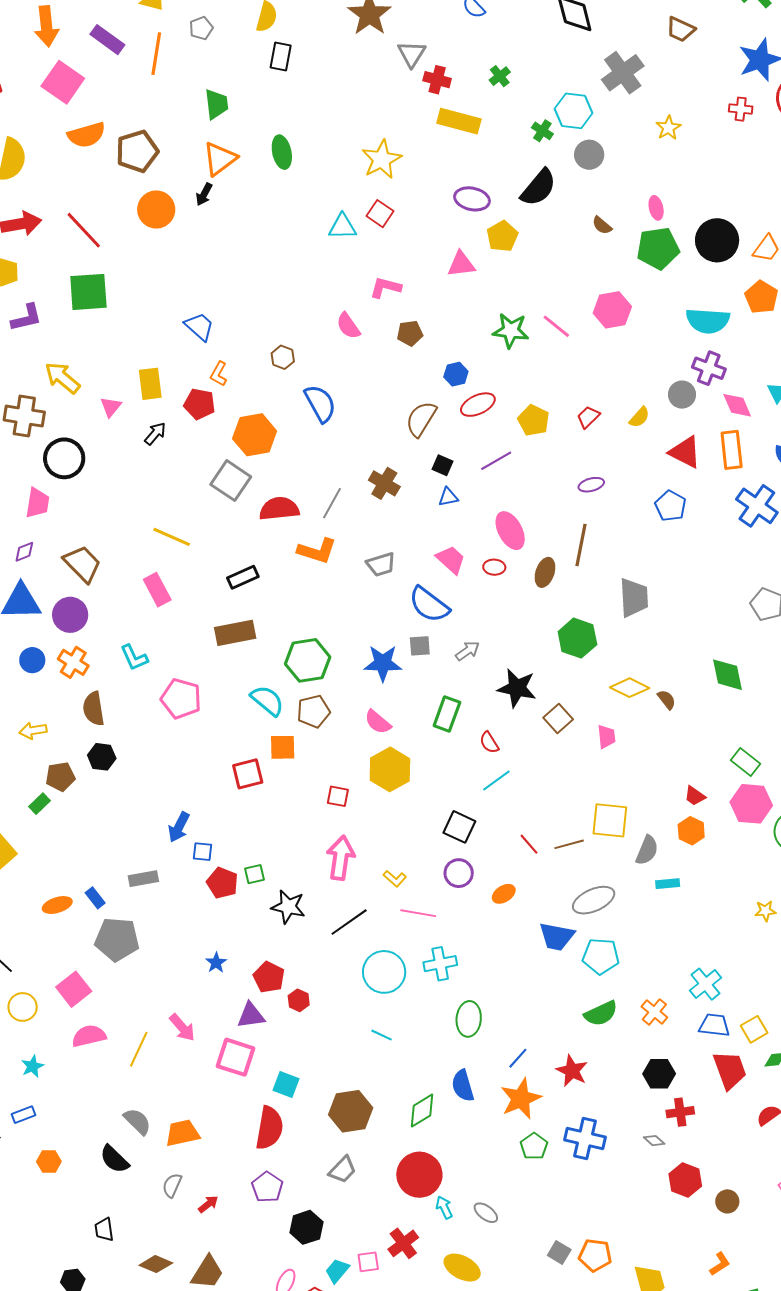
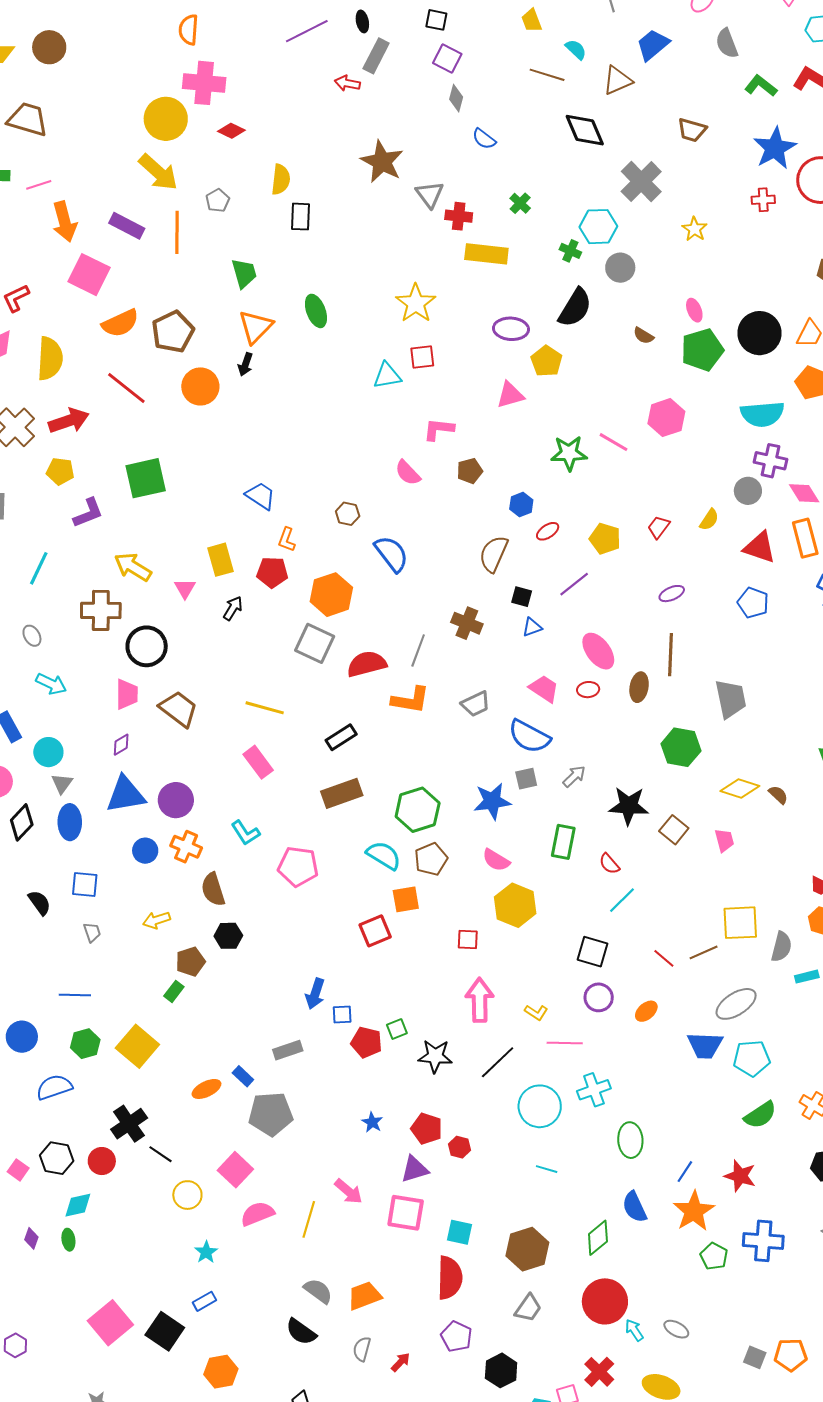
red square: (380, 214) -> (422, 357), turned -32
red line: (84, 230) -> (126, 388), moved
red ellipse: (478, 405) -> (548, 531), size x0.7
brown trapezoid: (82, 564) -> (179, 709), moved
orange hexagon: (49, 1162) -> (221, 1372), moved, size x1.4

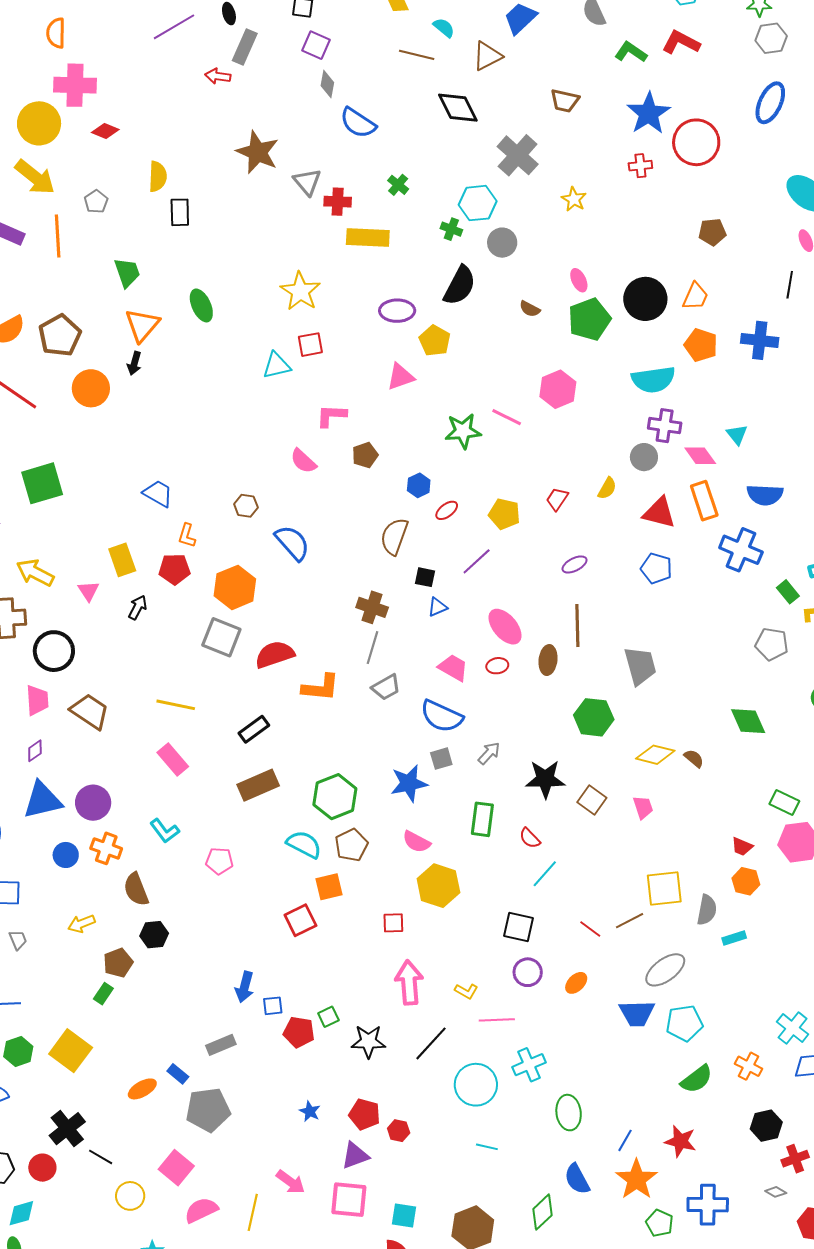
blue semicircle: (484, 139) -> (358, 123), size x1.5
gray line: (418, 651) -> (373, 648), moved
pink pentagon: (298, 866) -> (219, 861), size x0.7

